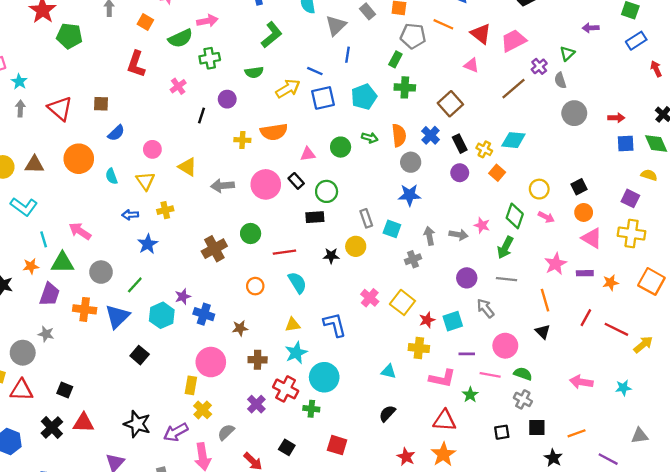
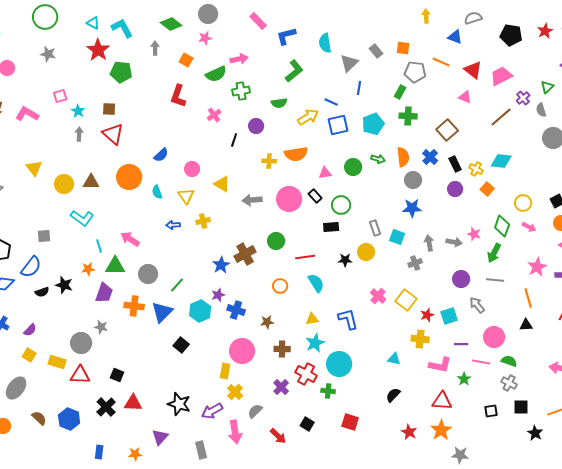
brown square: (101, 104) -> (109, 109), moved
blue star: (148, 244) -> (221, 265), moved
black triangle: (543, 332) -> (526, 325), turned -48

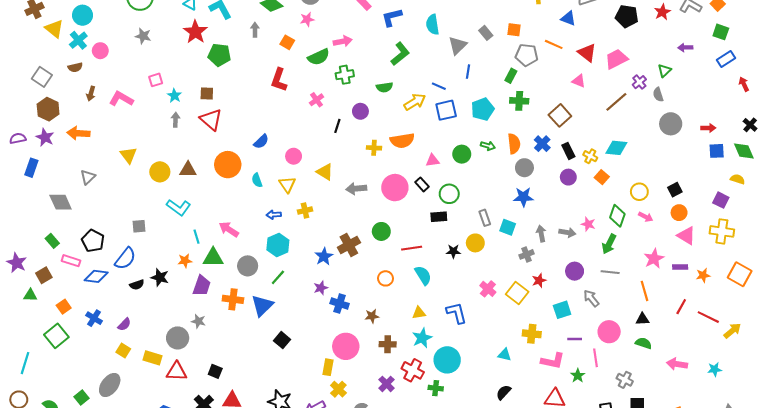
cyan hexagon: (200, 311) -> (278, 245), moved
red star: (427, 315) -> (539, 281), moved
green semicircle: (509, 361) -> (644, 343), moved
pink line: (481, 362) -> (595, 358), turned 72

